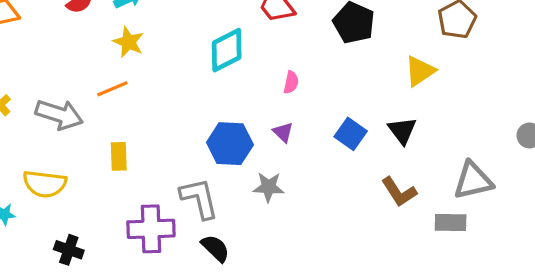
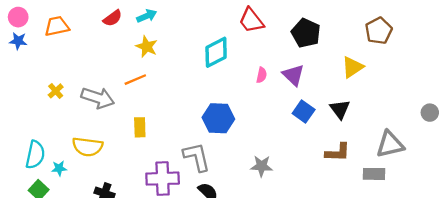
purple triangle: (283, 132) -> (293, 75), moved, size x1.5
gray star: (269, 187) -> (262, 166), moved
brown L-shape: (399, 192) -> (338, 152), turned -55

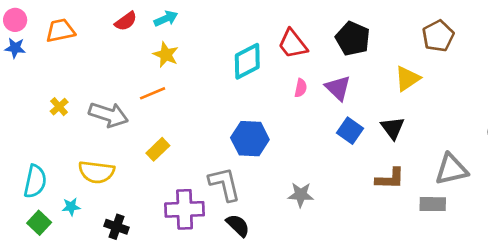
red trapezoid: (251, 20) -> (293, 44), moved
yellow rectangle: (140, 127) -> (158, 149), turned 48
cyan star: (59, 168) -> (71, 207), moved

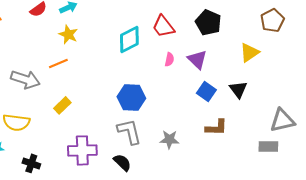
brown L-shape: (390, 179) -> (216, 127), moved
gray L-shape: (225, 184) -> (129, 131), moved

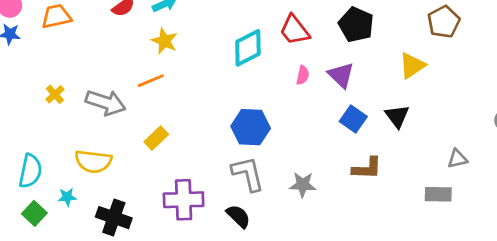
gray triangle: (282, 120) -> (457, 159), size x0.6
black cross: (31, 163) -> (114, 218), size x1.4

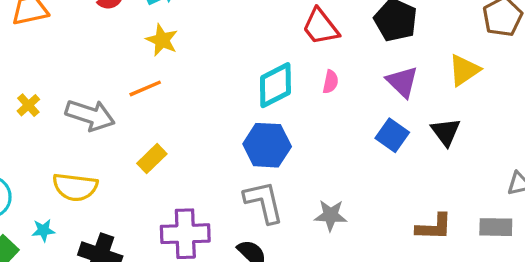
cyan diamond: (248, 48) -> (275, 85), moved
purple triangle: (341, 75) -> (402, 82), moved
brown L-shape: (367, 168) -> (434, 227), moved

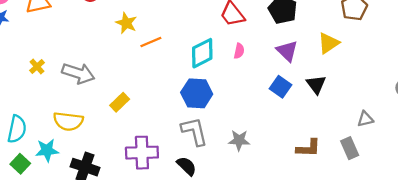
orange line: (145, 88) -> (151, 42), moved
gray rectangle: (496, 227) -> (350, 148), turned 65
cyan star: (43, 230) -> (47, 150), size x1.5

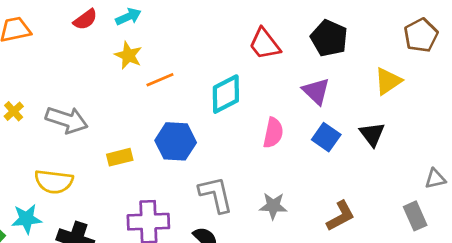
pink semicircle: (239, 51) -> (273, 133), moved, size x1.5
purple triangle: (287, 51) -> (316, 91), moved
blue hexagon: (197, 93) -> (176, 141), moved
yellow rectangle: (120, 102) -> (120, 157), turned 30
brown L-shape: (308, 148) -> (341, 216), moved, turned -30

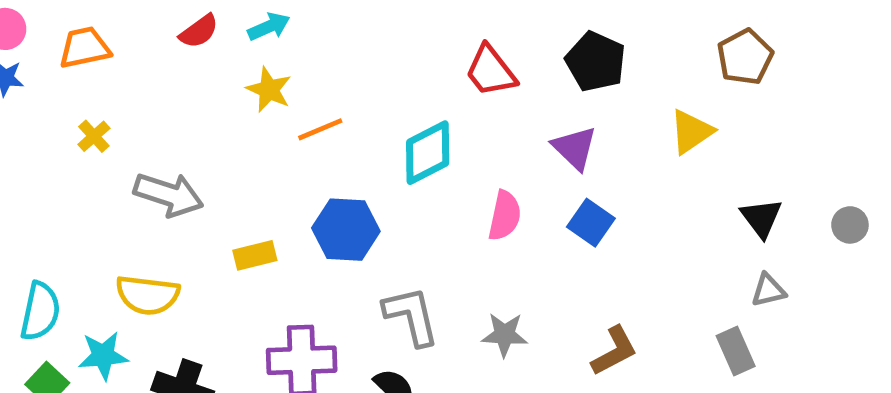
yellow cross: (14, 111) -> (94, 136), moved
black triangle: (372, 134) -> (761, 218), moved

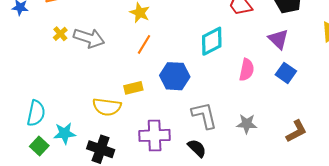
orange line: (320, 129) -> (144, 44), moved, turned -36
gray arrow: (169, 195) -> (89, 38), moved
yellow semicircle: (148, 295) -> (107, 107), moved

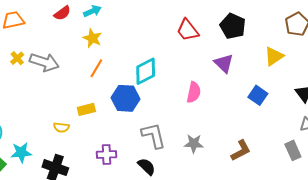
cyan diamond: (212, 41) -> (146, 71), moved
blue square: (286, 73) -> (258, 95), moved
yellow semicircle: (107, 107) -> (61, 127), size x0.6
purple cross: (155, 135) -> (106, 155), size x0.7

